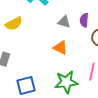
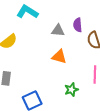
green star: (66, 82) -> (71, 90), size x0.6

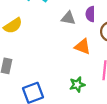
orange triangle: (59, 57) -> (83, 47), moved

